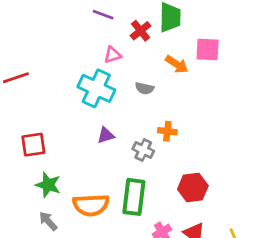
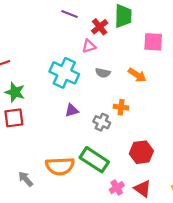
pink triangle: (112, 55) -> (89, 46), moved
orange arrow: (177, 64) -> (137, 75), moved
green star: (48, 185) -> (15, 92), moved
green rectangle: (134, 197) -> (94, 160), turned -64

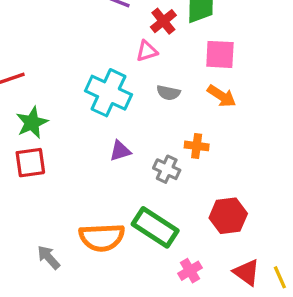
pink square: (153, 42) -> (220, 54), moved
green star: (15, 92) -> (32, 123), turned 30
red triangle: (142, 189) -> (247, 272), moved

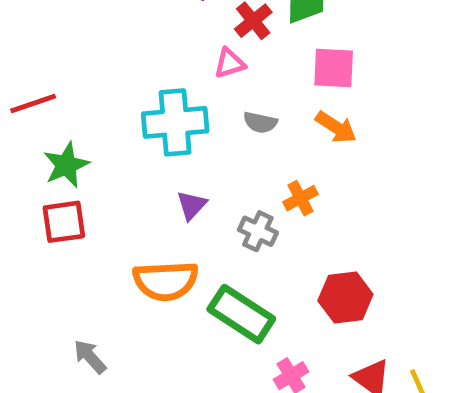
cyan cross: (108, 93) -> (175, 122), turned -30
orange cross: (197, 146) -> (300, 198), turned -35
purple triangle: (120, 151) -> (192, 205), turned -30
orange semicircle: (102, 237) -> (166, 281), moved

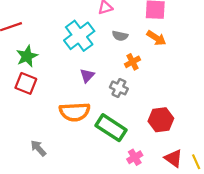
cyan cross: (175, 122) -> (79, 36), turned -32
orange cross: (300, 198) -> (133, 62), moved
red square: (64, 222) -> (26, 83), turned 30

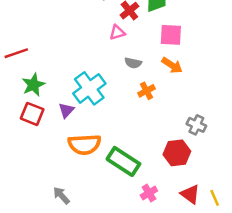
cyan cross: (79, 36) -> (89, 88), moved
purple triangle: (87, 75) -> (66, 110), moved
gray cross: (119, 88) -> (196, 125), moved
gray arrow: (38, 148) -> (61, 195), moved

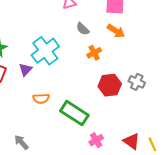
gray semicircle: (133, 63) -> (83, 29), turned 32
orange semicircle: (84, 144) -> (41, 99), size x0.6
red hexagon: (177, 153) -> (110, 85), moved

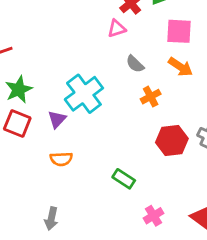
orange semicircle: (41, 99) -> (61, 159), moved
green rectangle: (74, 113) -> (124, 179), size x0.6
gray arrow: (21, 142) -> (51, 219), turned -126

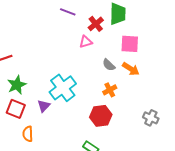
gray semicircle: (135, 64) -> (109, 65), moved
red hexagon: (172, 141) -> (101, 116), moved
orange semicircle: (61, 159) -> (28, 134), moved, turned 91

